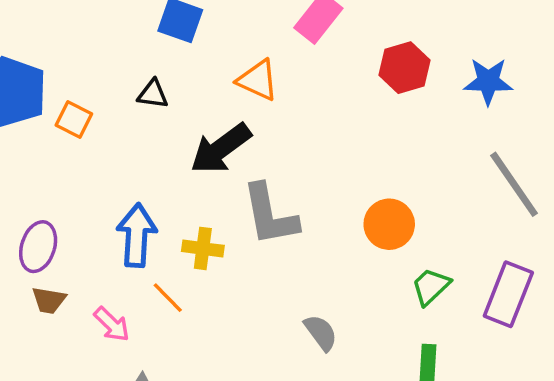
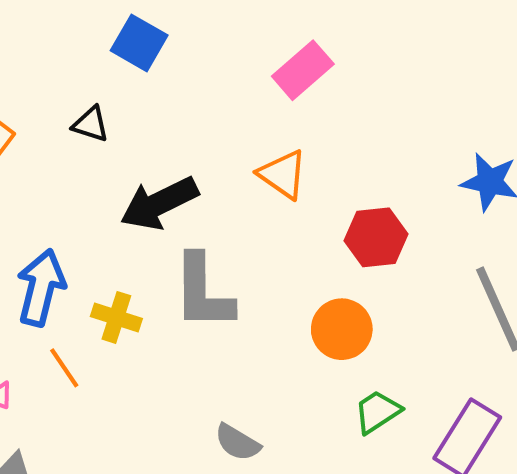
red hexagon: (405, 68) -> (376, 237), moved
orange triangle: (258, 80) -> (283, 174), moved
gray semicircle: (321, 333) -> (237, 442), turned 147

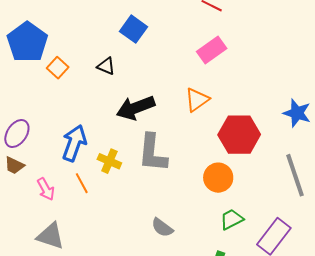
orange triangle: (283, 174) -> (197, 100), turned 44
red hexagon: (376, 237) -> (239, 135), size x1.4

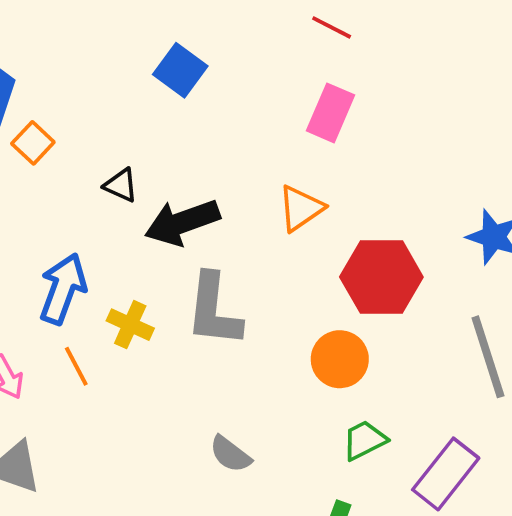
pink rectangle: (212, 50) -> (330, 113), turned -32
black triangle: (106, 66) -> (121, 185), moved

